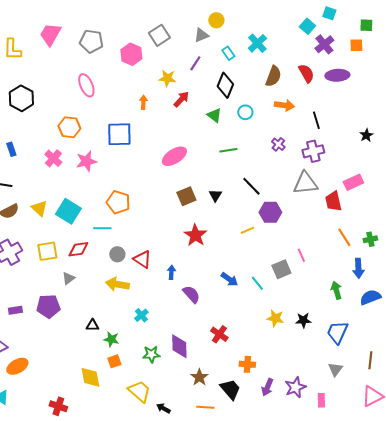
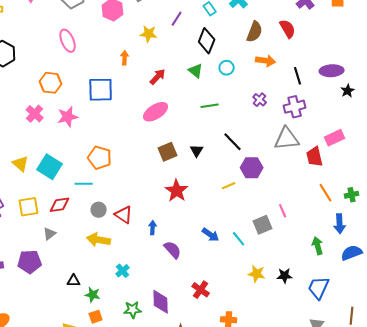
purple ellipse: (337, 75) -> (332, 71), moved
red arrow: (181, 99) -> (158, 77), moved

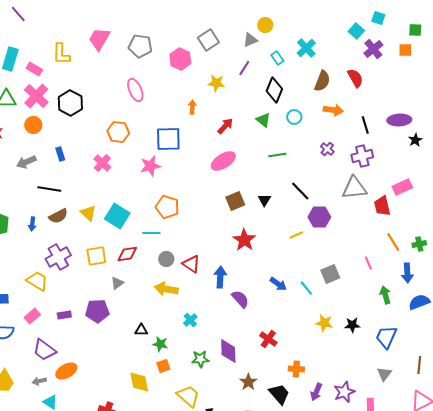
pink star: (68, 117) -> (150, 166), moved
pink line: (283, 211) -> (368, 263), moved
blue arrow: (153, 228) -> (220, 277), size x1.5

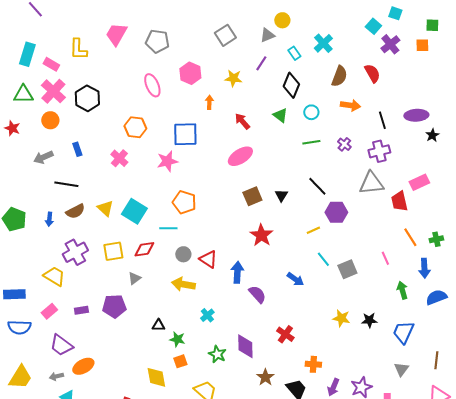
pink hexagon: (180, 59) -> (190, 73), moved
red arrow: (225, 126) -> (242, 121), turned -84
green line: (277, 155) -> (311, 142), moved
cyan line: (306, 288) -> (323, 259), moved
green star: (200, 359) -> (217, 354), turned 30

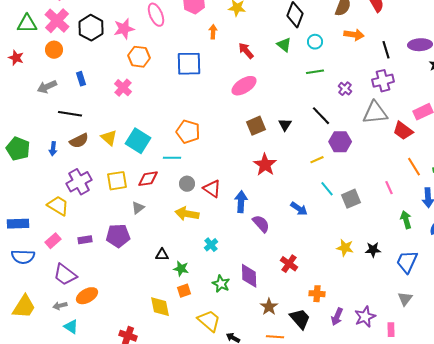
purple cross: (344, 144) -> (345, 89), moved
pink star: (167, 161) -> (124, 29), moved
red trapezoid: (399, 201) -> (403, 131), turned -40

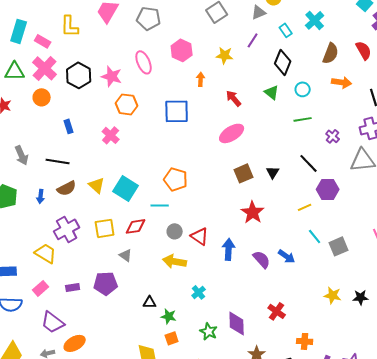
pink star: (124, 29) -> (112, 76), turned 30
gray arrow: (47, 87) -> (22, 155), moved, turned -90
gray triangle: (138, 208) -> (126, 255), turned -48
purple semicircle: (261, 224) -> (262, 259), moved

